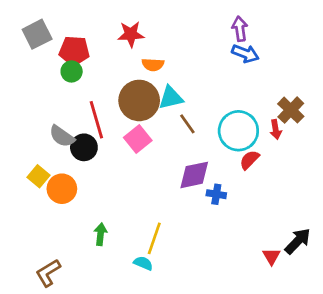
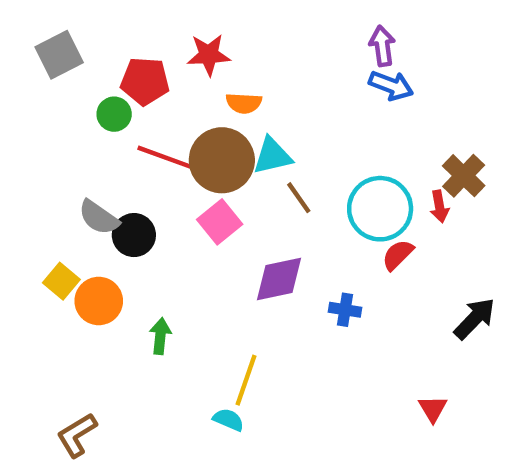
red pentagon: (74, 51) -> (145, 81), moved
red line: (96, 120) -> (167, 158), moved, turned -54
purple diamond: (194, 175) -> (279, 279), moved
green arrow: (100, 234) -> (160, 336), moved
black arrow: (298, 241) -> (475, 319), moved

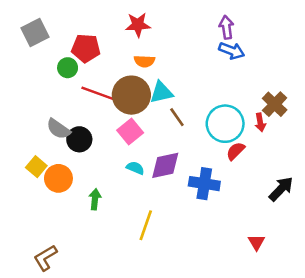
red star: (209, 55) -> (138, 25), moved
blue cross: (345, 310) -> (204, 184), size x1.6
cyan semicircle: (228, 420) -> (135, 168), moved

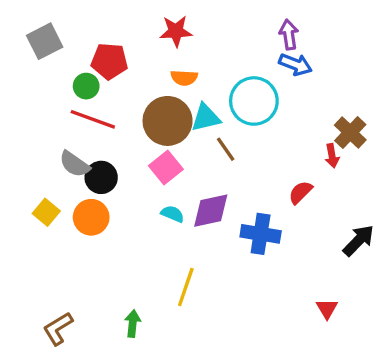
red line: (99, 94) -> (93, 119), moved
cyan circle: (225, 124) -> (254, 101), moved
orange circle: (58, 178) -> (91, 217), moved
green arrow: (95, 199) -> (133, 324), moved

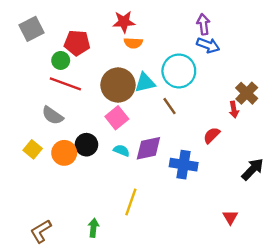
orange semicircle: (184, 78) -> (133, 43), moved
brown line: (226, 149) -> (169, 106), moved
black circle: (101, 177) -> (86, 145), moved

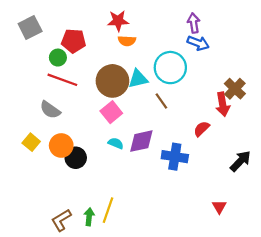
red arrow: (234, 110) -> (223, 104), size x1.5
black circle: (86, 145) -> (76, 158), moved
yellow line: (131, 202) -> (108, 210), moved
brown L-shape: (41, 231) -> (61, 220), moved

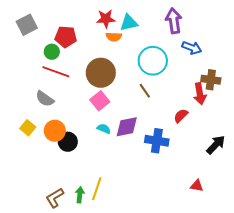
purple arrow: (194, 23) -> (174, 21), size x1.4
blue arrow: (198, 43) -> (192, 48), moved
cyan triangle: (138, 79) -> (129, 23), moved
brown cross: (235, 89) -> (211, 80), turned -36
red triangle: (219, 207) -> (197, 186), turned -48

